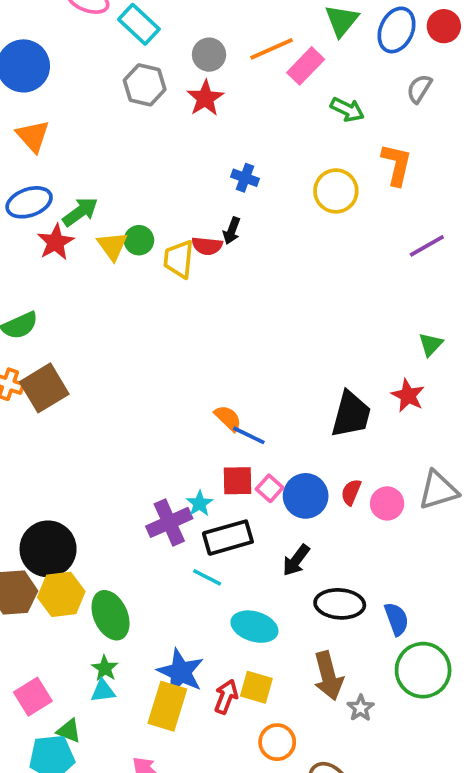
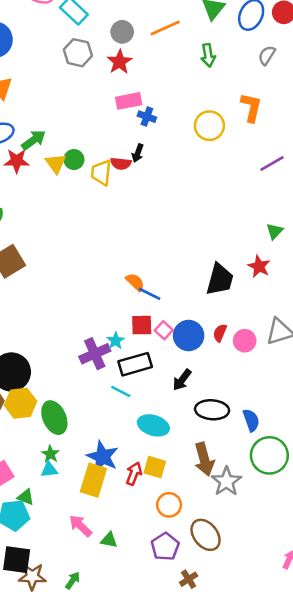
pink rectangle: (306, 66) -> (129, 101), moved, turned 35
green arrow: (347, 110) -> (208, 55), moved, turned 55
red star: (56, 242) -> (17, 161), turned 30
gray star: (361, 708) -> (226, 481), size x1.6

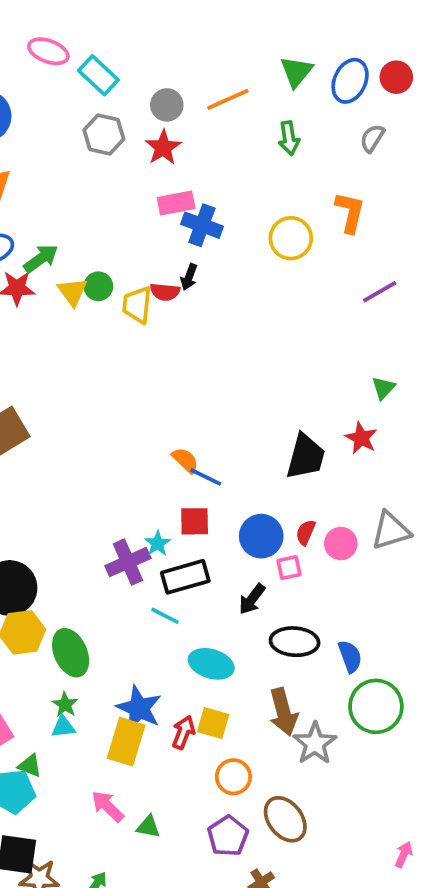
blue cross: (147, 117) -> (202, 225), size x1.5
pink square: (164, 330) -> (289, 568), moved, turned 36

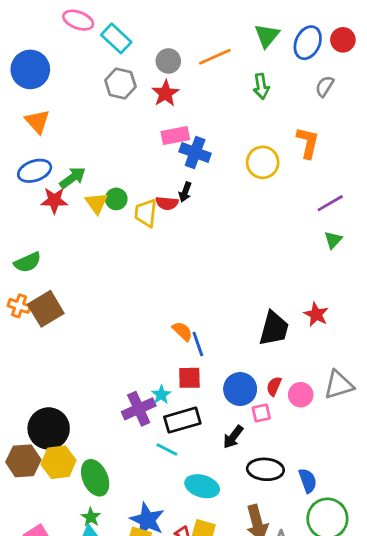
green triangle: (383, 388) -> (333, 240), moved
blue line: (206, 477) -> (198, 344), turned 45

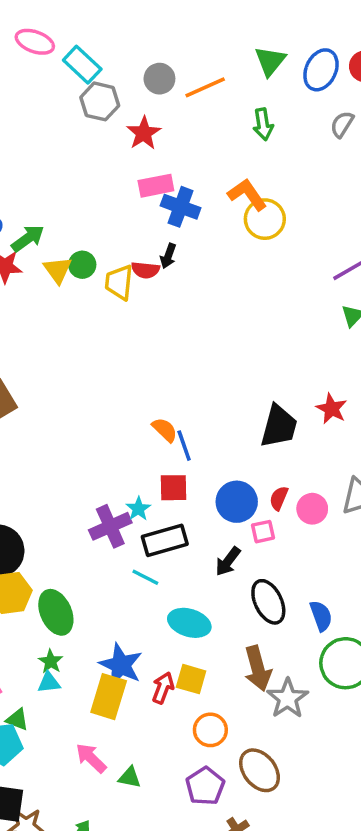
gray circle: (168, 61) -> (159, 79), moved
gray hexagon: (120, 83) -> (100, 101), moved
orange L-shape: (308, 143) -> (247, 195), moved, turned -48
black ellipse: (265, 469) -> (268, 602), turned 60

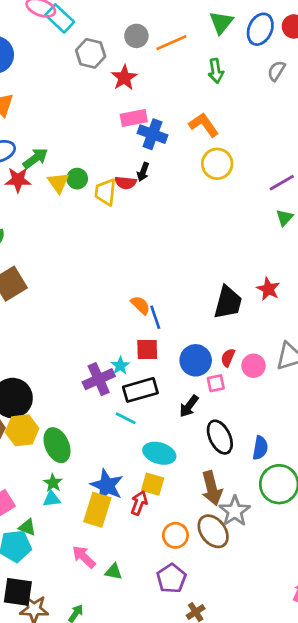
cyan rectangle: (82, 65) -> (60, 18), moved
yellow circle: (265, 219) -> (217, 164), moved
blue semicircle: (321, 616) -> (260, 448), turned 30
yellow square: (191, 679) -> (153, 484), moved
brown ellipse: (260, 770) -> (213, 531), moved

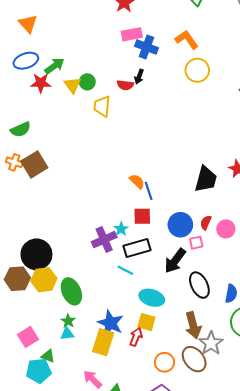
yellow trapezoid: (105, 192) -> (102, 106), moved
black arrow: (189, 406) -> (175, 261), size x1.4

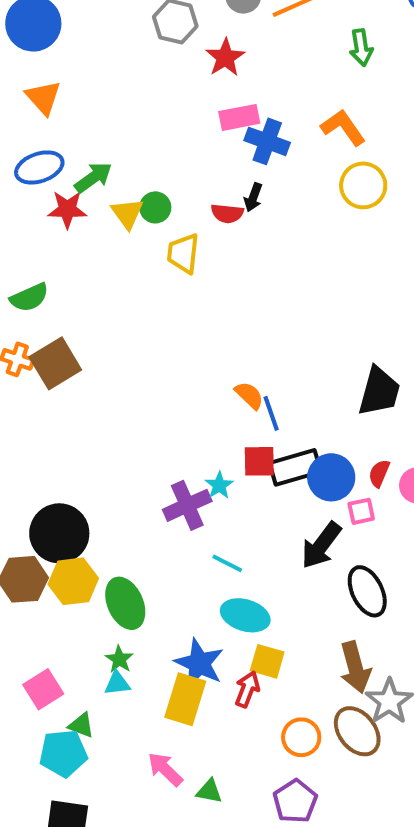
black rectangle: (137, 248) -> (295, 467), moved
cyan ellipse: (152, 298) -> (245, 615), moved

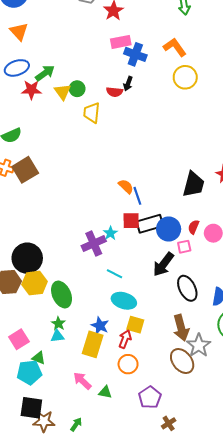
blue star: (199, 663) -> (100, 326), size x0.7
orange circle: (301, 737) -> (128, 364), moved

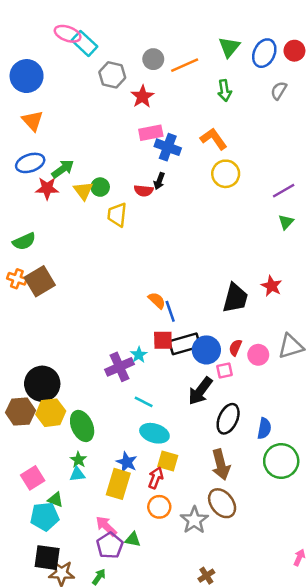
black ellipse: (187, 288) -> (228, 419), turned 50
gray star: (199, 345) -> (194, 520), moved
purple pentagon: (150, 397) -> (110, 545), moved

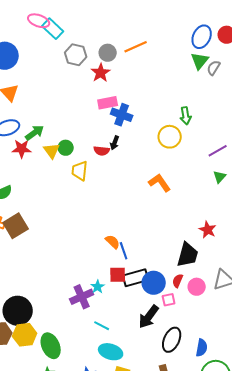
green triangle: (229, 47) -> (200, 61), moved
gray circle: (153, 59) -> (108, 53), moved
green arrow: (224, 91) -> (186, 116), moved
orange L-shape: (214, 139) -> (160, 183), moved
black trapezoid: (235, 298) -> (188, 255), moved

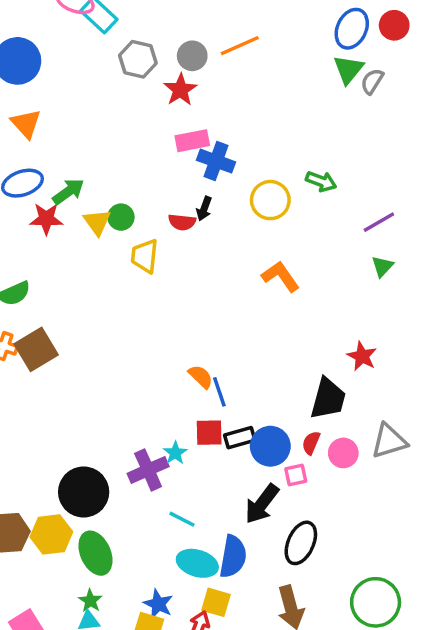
green arrow: (186, 116) -> (321, 181), moved, turned -60
yellow circle: (170, 137) -> (270, 200), moved
black rectangle: (136, 278) -> (240, 438), size x0.7
black circle: (18, 311) -> (84, 492), moved
blue semicircle: (202, 348) -> (233, 556), moved, size x1.4

